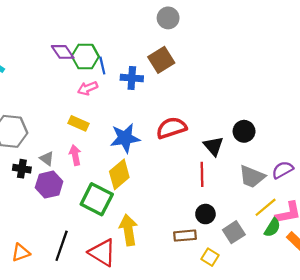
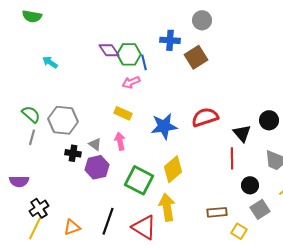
blue cross: (132, 78) -> (170, 40), moved
yellow diamond: (119, 174) -> (173, 169), moved
black circle: (205, 214) -> (250, 185), moved

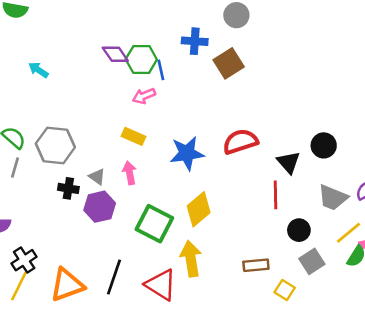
orange triangle: (72, 227) -> (67, 285), size x1.6

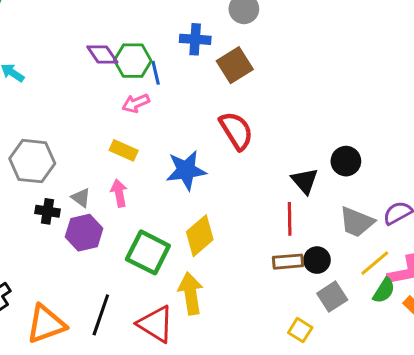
red semicircle: (240, 142) -> (236, 131), moved, turned 76
brown rectangle: (256, 265) -> (288, 262), moved

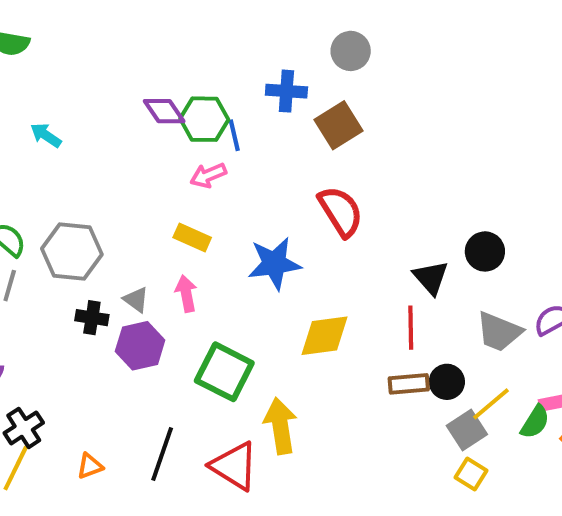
yellow diamond: (200, 236) -> (325, 336), moved, turned 33
yellow line: (375, 263) -> (491, 404), moved
orange triangle: (46, 324) -> (90, 466), size x0.5
yellow square: (300, 330) -> (471, 474), moved

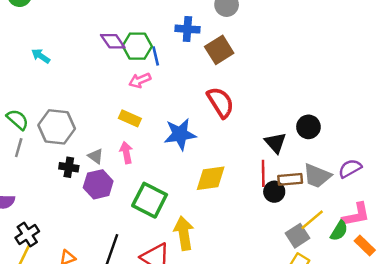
black circle: (447, 382) -> (274, 192), moved
brown rectangle: (409, 384) -> (290, 179), moved

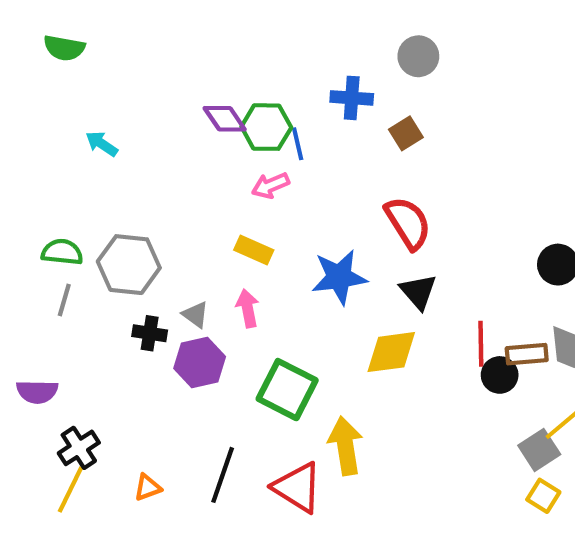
brown square: (219, 50) -> (406, 133), size x0.7
green semicircle: (17, 120) -> (62, 252), turned -35
black triangle: (275, 143) -> (418, 292), moved

